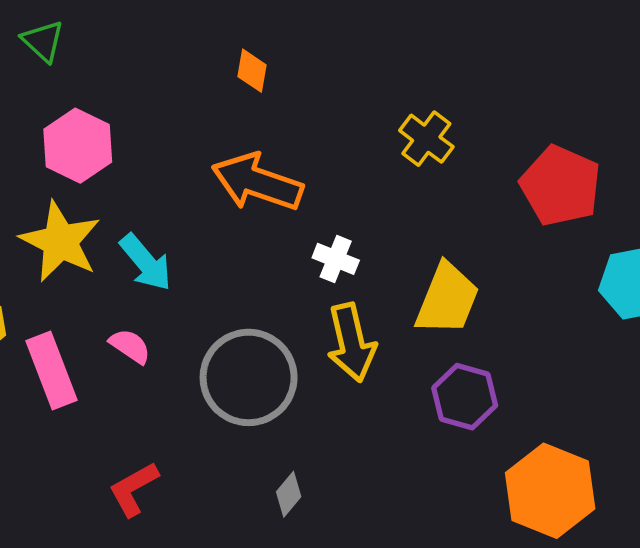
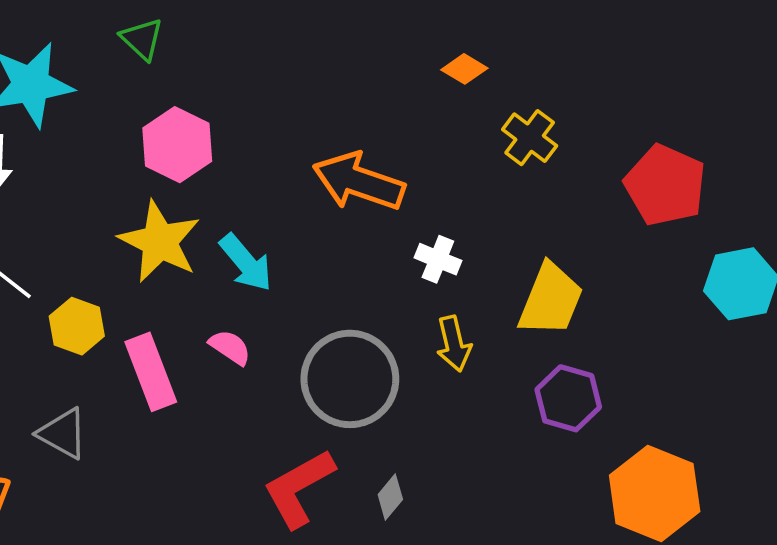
orange diamond: (252, 71) -> (464, 69), moved, turned -69
yellow arrow: (351, 343) -> (454, 344), size x0.7
red L-shape: (134, 489) -> (299, 488), moved, size x1.4

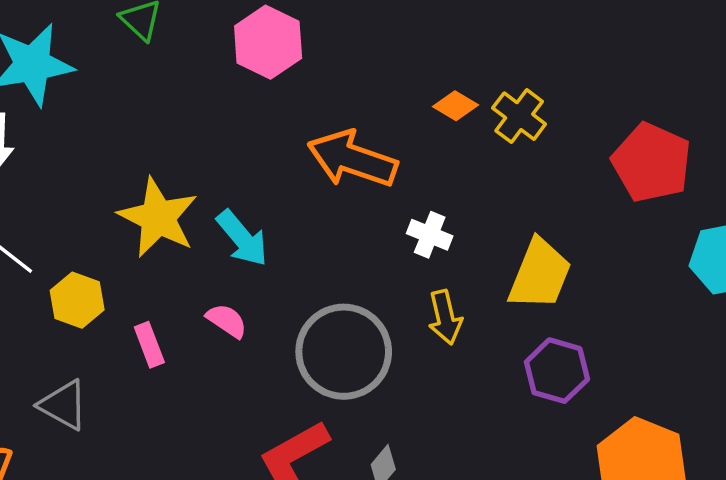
orange diamond: (464, 69) -> (455, 106), moved
pink hexagon: (177, 145) -> (268, 42), moved
pink rectangle: (151, 372) -> (149, 345), size x0.6

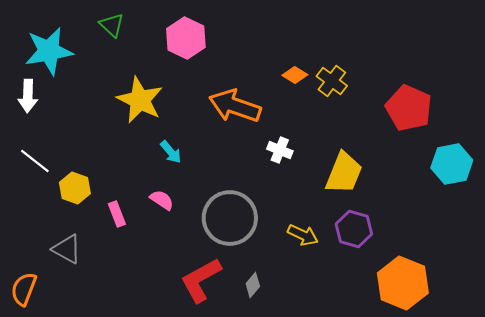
yellow star: (158, 218) -> (140, 100), moved
cyan arrow: (242, 238) -> (171, 152), size x0.7
yellow arrow: (445, 317) -> (303, 235), moved, turned -52

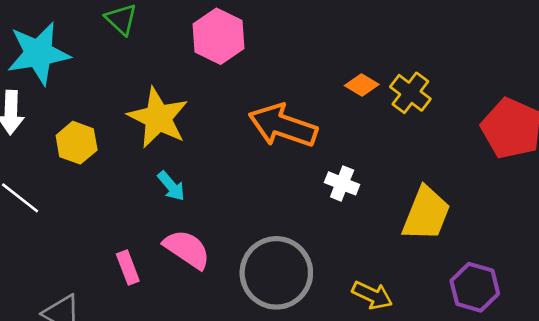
cyan arrow: (171, 152) -> (171, 186), moved
yellow hexagon: (75, 188) -> (77, 143), moved
pink semicircle: (162, 200) -> (187, 249), size x1.5
purple hexagon: (354, 229) -> (475, 287), moved

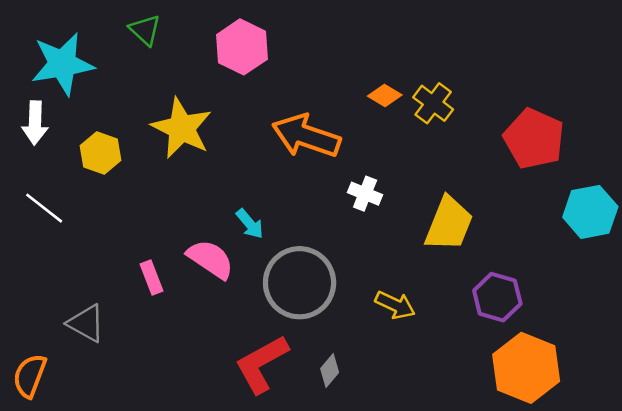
cyan arrow: (171, 186) -> (250, 224), moved

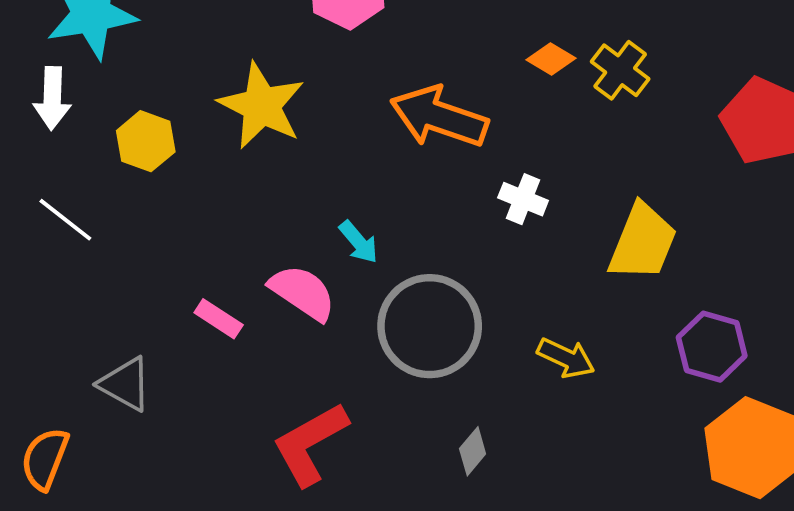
pink rectangle: (152, 277) -> (219, 319), turned -36
red L-shape: (262, 364) -> (310, 444), moved

